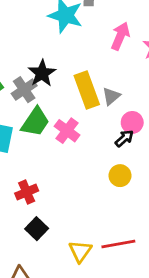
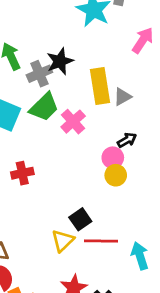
pink circle: (132, 122) -> (113, 158), moved
black square: (37, 229) -> (80, 219), moved

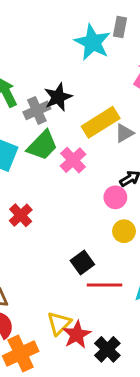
yellow rectangle: (100, 86) -> (101, 122), turned 68
red cross: (22, 173) -> (21, 215), turned -30
yellow circle: (116, 175) -> (124, 231), moved
yellow triangle: (63, 241) -> (59, 323), moved

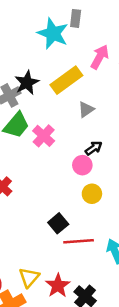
yellow rectangle: (101, 122) -> (66, 80), moved
yellow triangle: (59, 323) -> (29, 277), moved

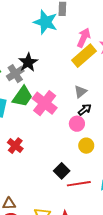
yellow rectangle: (66, 80) -> (84, 56), moved
gray triangle: (86, 109) -> (80, 92), moved
pink cross: (44, 136) -> (45, 103), size x1.4

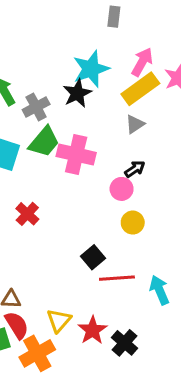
cyan star: (46, 22) -> (91, 69), moved, turned 30
black star: (28, 62) -> (77, 93), moved
gray triangle: (80, 92) -> (135, 124), moved
pink cross: (45, 103) -> (76, 154), turned -30

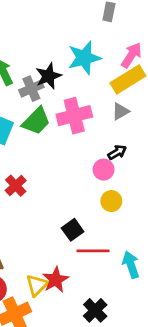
black star: (77, 93) -> (48, 76), moved
pink cross: (76, 154) -> (74, 116), moved, turned -32
red star: (93, 330) -> (56, 280), moved

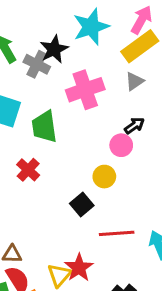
gray cross: (31, 89) -> (37, 64), turned -35
green trapezoid: (36, 121) -> (44, 127), moved, turned 132
yellow circle: (111, 201) -> (104, 177), moved
black square: (73, 230) -> (82, 204), moved

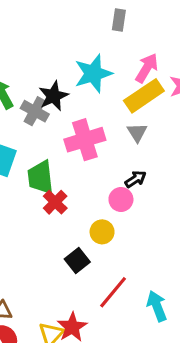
gray triangle: (134, 81) -> (137, 133), turned -30
red cross: (28, 170) -> (55, 202), moved
red line: (117, 233) -> (113, 292), turned -48

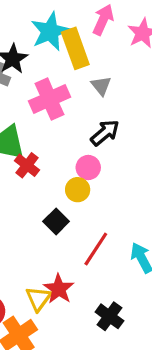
yellow rectangle: (144, 96) -> (75, 48), moved, turned -69
black arrow: (135, 179) -> (105, 133), size x1.4
pink circle: (121, 199) -> (88, 168), moved

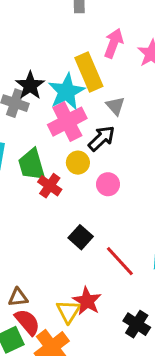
cyan star: (50, 32) -> (66, 92), moved
black arrow: (105, 133) -> (101, 138), moved
yellow circle: (78, 190) -> (78, 163), moved
red line: (96, 249) -> (120, 261), turned -72

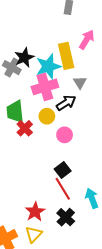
black square: (81, 237) -> (63, 170), moved
yellow triangle: (68, 311) -> (34, 234), moved
black cross: (137, 324) -> (66, 217), moved

